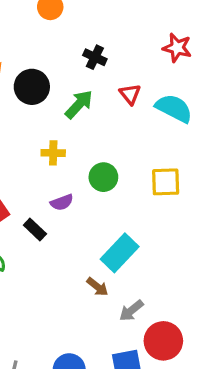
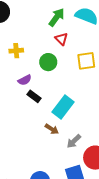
red triangle: (130, 94) -> (61, 39), moved
green arrow: (79, 104) -> (57, 17), moved
black rectangle: (35, 230) -> (34, 96), moved

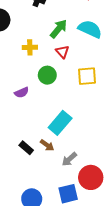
yellow cross: (16, 51) -> (30, 47), moved
black rectangle: (34, 96) -> (26, 148), moved

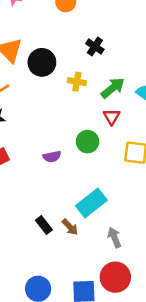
yellow cross: (30, 47) -> (77, 82), moved
gray arrow: (69, 159) -> (114, 237), moved, turned 98

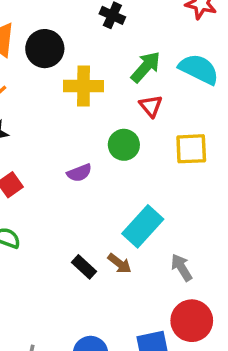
yellow cross: (77, 82) -> (84, 86), moved, size x1.5

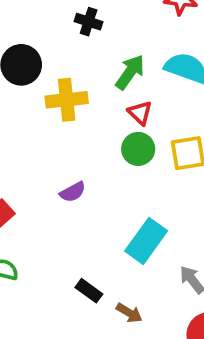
green circle: (124, 145) -> (138, 149), moved
brown arrow: (119, 263) -> (129, 313), moved

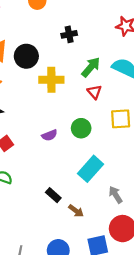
black cross: (89, 22) -> (69, 34), turned -35
green circle: (138, 149) -> (81, 128), moved

